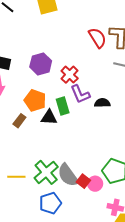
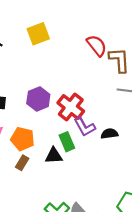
red semicircle: (97, 38) -> (97, 46), moved
red cross: (70, 75) -> (71, 107), size x1.4
orange pentagon: (35, 100) -> (22, 139), moved

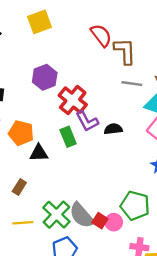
purple hexagon: (38, 99) -> (45, 77), moved
black triangle: (54, 156) -> (39, 153), moved
brown rectangle: (22, 163) -> (19, 187), moved

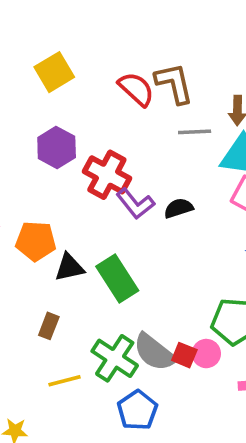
yellow square: (39, 22) -> (54, 72), moved
red semicircle: (101, 35) -> (136, 89), moved
green rectangle: (68, 137) -> (117, 279), moved, size x1.4

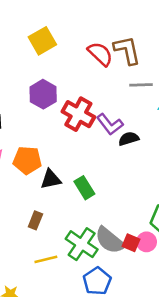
purple L-shape: (135, 204) -> (110, 124), moved
green rectangle: (117, 279) -> (84, 188), size x0.7

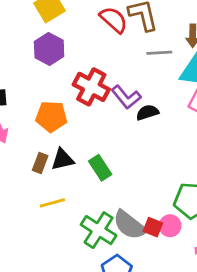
purple hexagon: (43, 94) -> (49, 49), moved
orange pentagon: (27, 160) -> (51, 116), moved
brown rectangle: (35, 220) -> (40, 163), moved
yellow line: (46, 259) -> (52, 203), moved

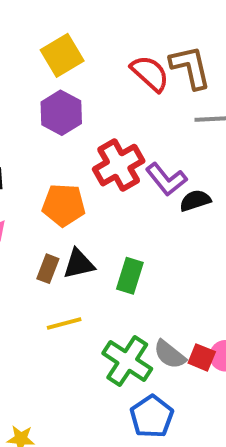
red cross: (91, 87) -> (119, 165), turned 32
green rectangle: (100, 168) -> (130, 276), turned 50
gray semicircle: (130, 225) -> (170, 354), size x0.7

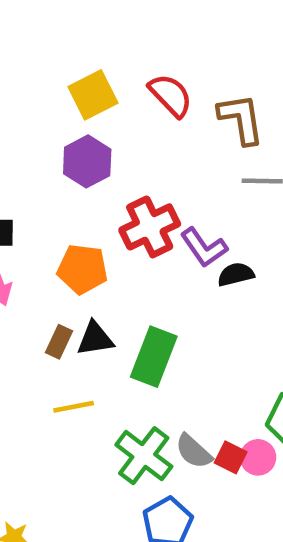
red semicircle: (150, 73) -> (171, 95), moved
green rectangle: (130, 276) -> (154, 357), size x1.4

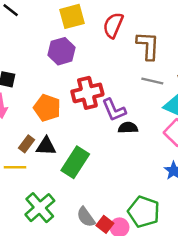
red semicircle: (171, 95) -> (113, 25), turned -125
yellow line: (74, 407) -> (15, 167), moved
green cross: (144, 456) -> (40, 208), moved

